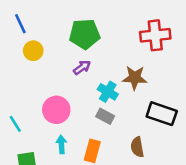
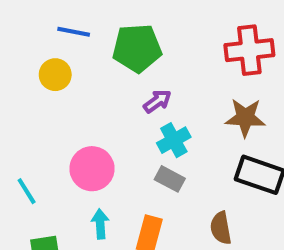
blue line: (20, 24) -> (74, 32), moved, turned -54
purple arrow: (82, 67) -> (157, 101), moved
brown star: (135, 78) -> (245, 118), moved
cyan cross: (108, 92) -> (174, 140), turned 30

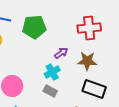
purple arrow: (157, 101) -> (61, 53), moved

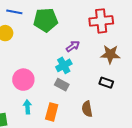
brown star: (87, 61) -> (110, 54), moved
black rectangle: (94, 89) -> (106, 83), size x0.6

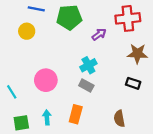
purple arrow: (73, 46) -> (99, 34), moved
cyan arrow: (27, 107) -> (47, 117), moved
brown semicircle: (87, 109) -> (119, 118), moved

